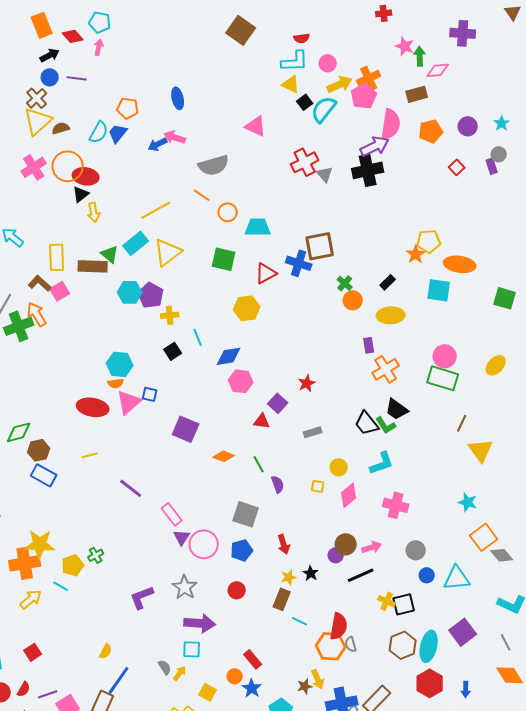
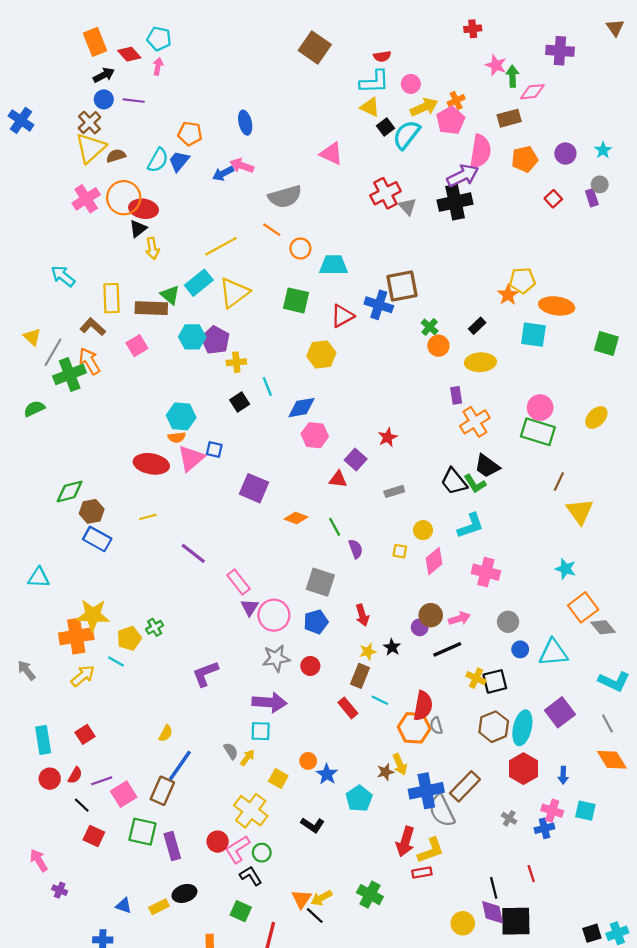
orange cross: (369, 78) -> (456, 101), size x0.7
pink square: (60, 291) -> (137, 346), moved
gray star: (185, 587) -> (276, 658), moved, turned 30
red rectangle: (253, 659) -> (348, 708), moved

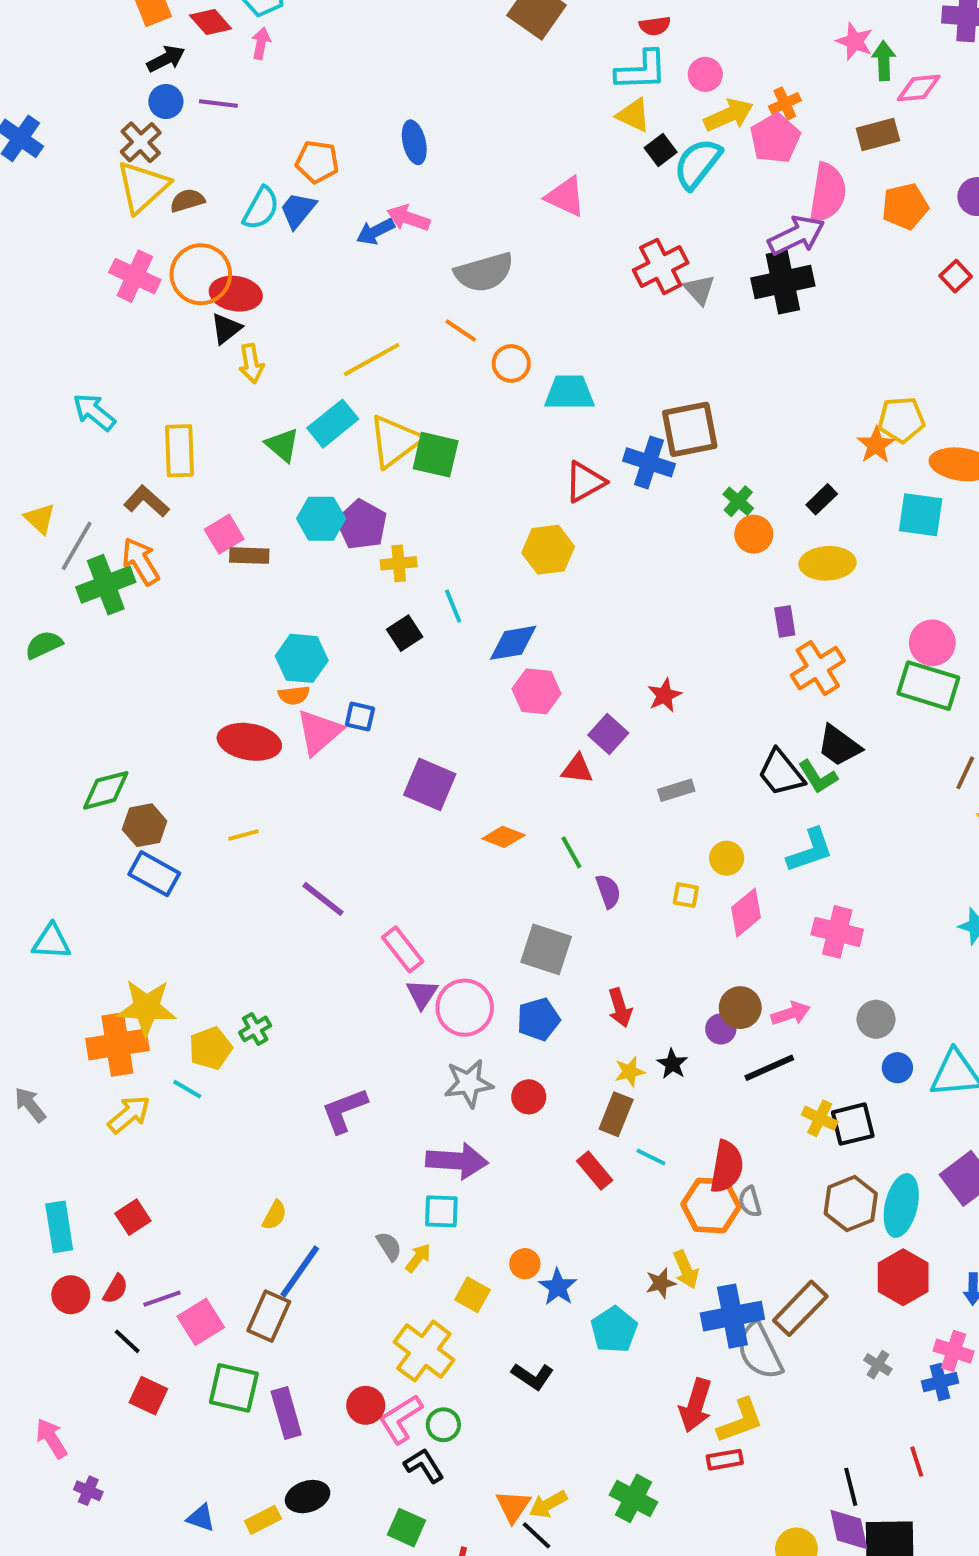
pink cross: (86, 199) -> (135, 276), turned -32
green square: (296, 300) -> (436, 455), moved
brown rectangle: (151, 308) -> (249, 556), moved, size x0.7

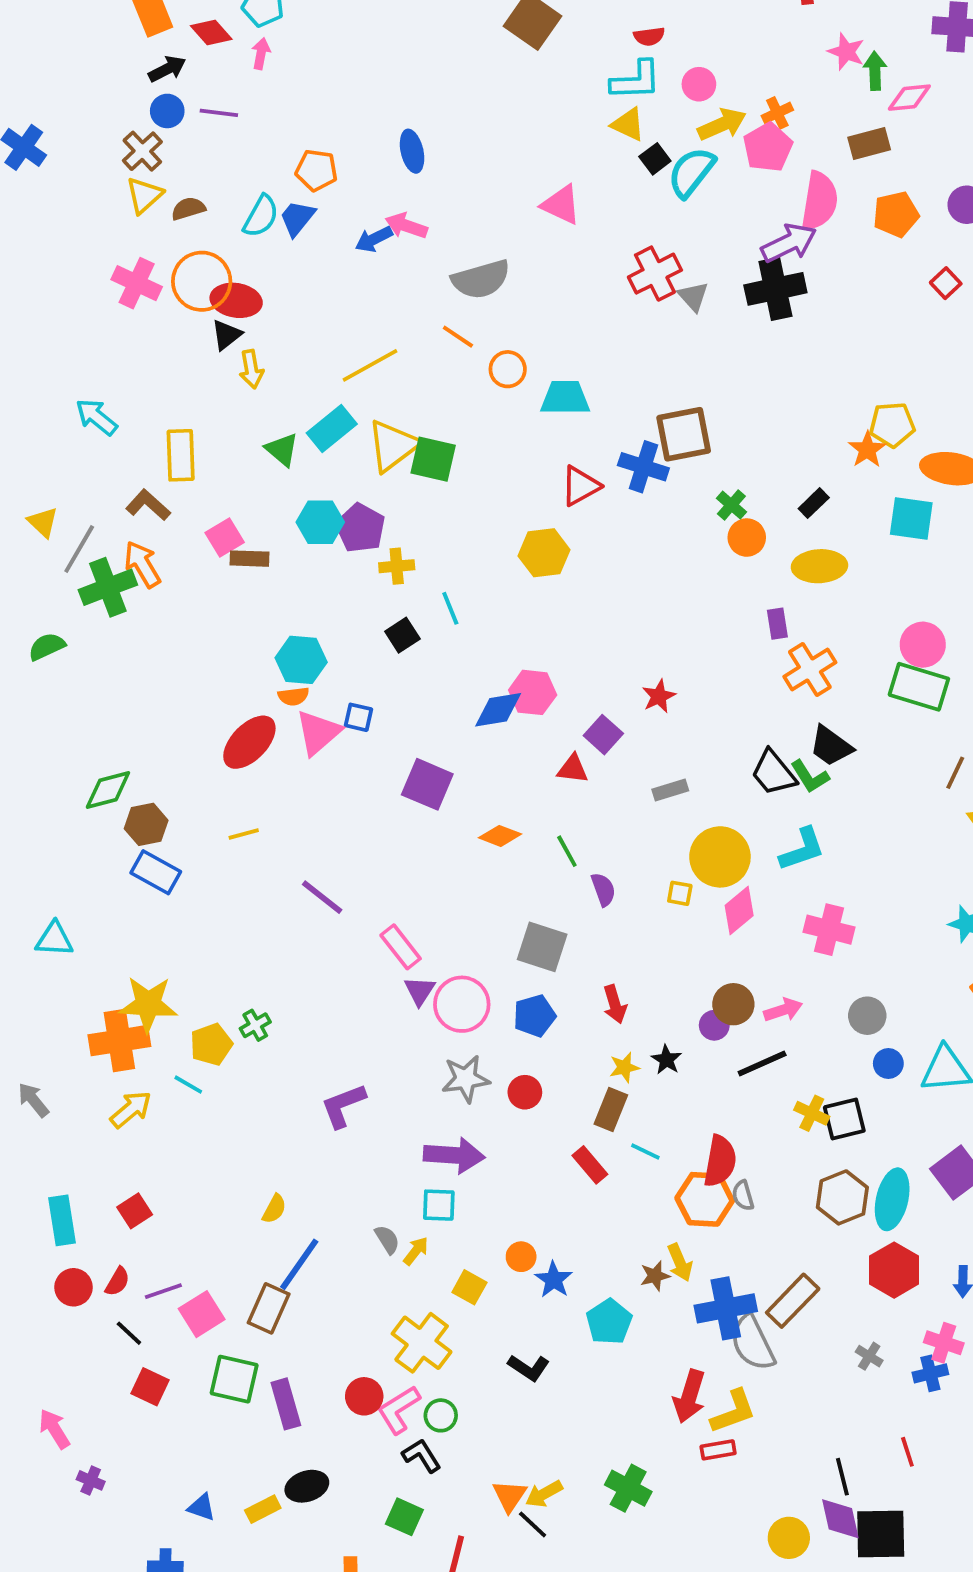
yellow triangle: (143, 187) -> (144, 195), size x0.7
blue diamond: (513, 643) -> (498, 710), moved
red ellipse: (249, 742) -> (249, 742), turned -56
yellow circle: (727, 858) -> (720, 857), size x1.8

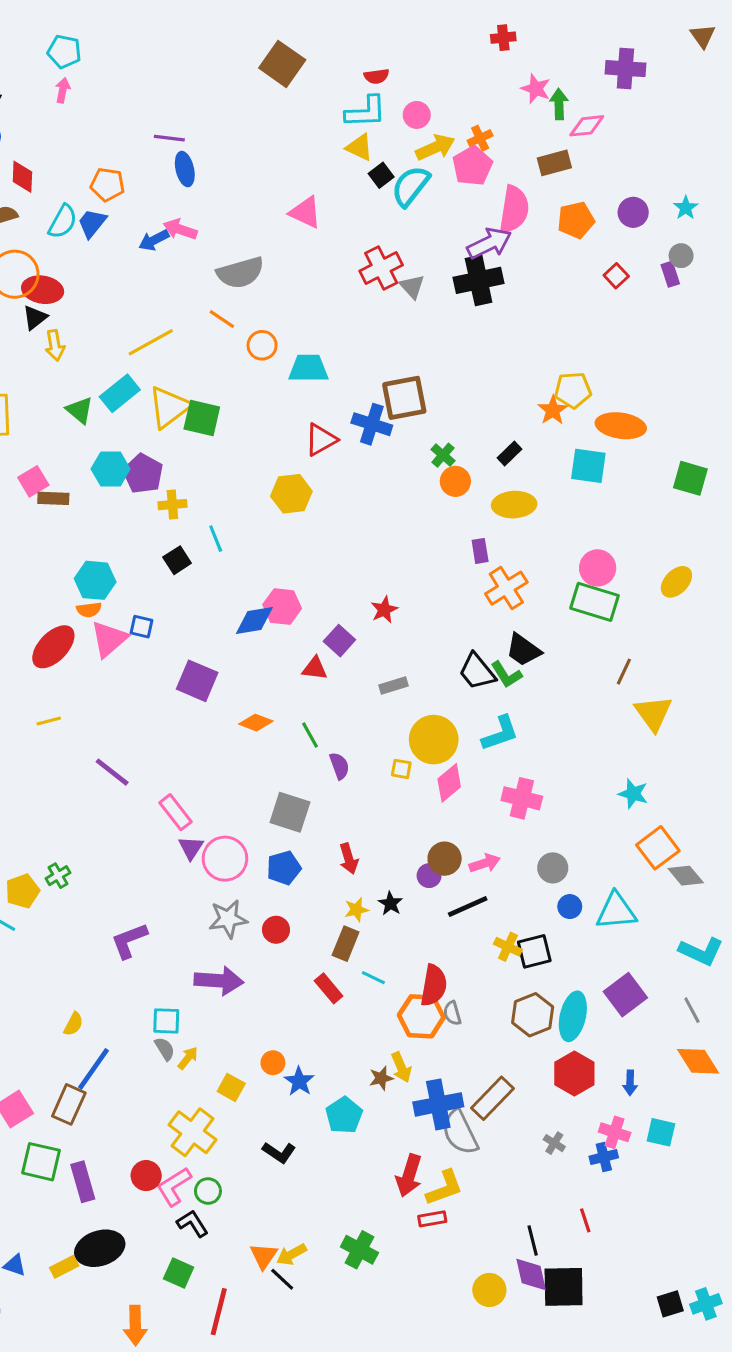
red diamond: (211, 33) -> (22, 177), moved, turned 44
purple line: (219, 113) -> (169, 138), moved
cyan square: (439, 1205) -> (166, 1021), moved
black ellipse: (307, 1486) -> (100, 1248), size x1.4

